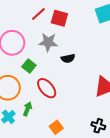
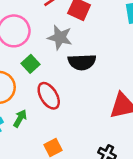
black semicircle: (68, 58) -> (82, 62), size x1.5

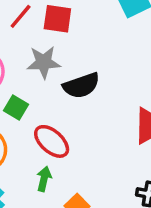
green arrow: (20, 118) -> (44, 179), moved

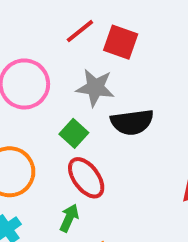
green square: (16, 107) -> (74, 133), moved

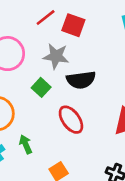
red ellipse: (86, 178) -> (71, 120), moved
green arrow: (69, 218) -> (26, 144), moved, turned -48

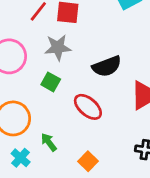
black semicircle: (81, 80) -> (107, 66), moved

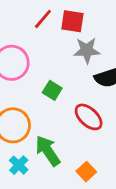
gray star: (58, 47) -> (87, 50), moved
green arrow: (49, 142) -> (48, 151), size x1.6

